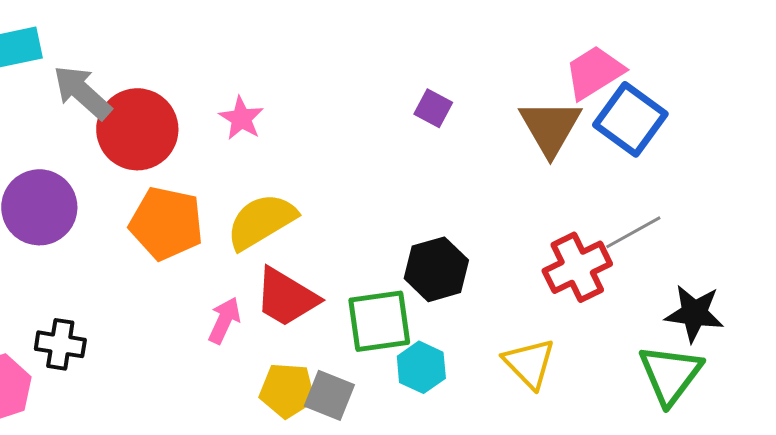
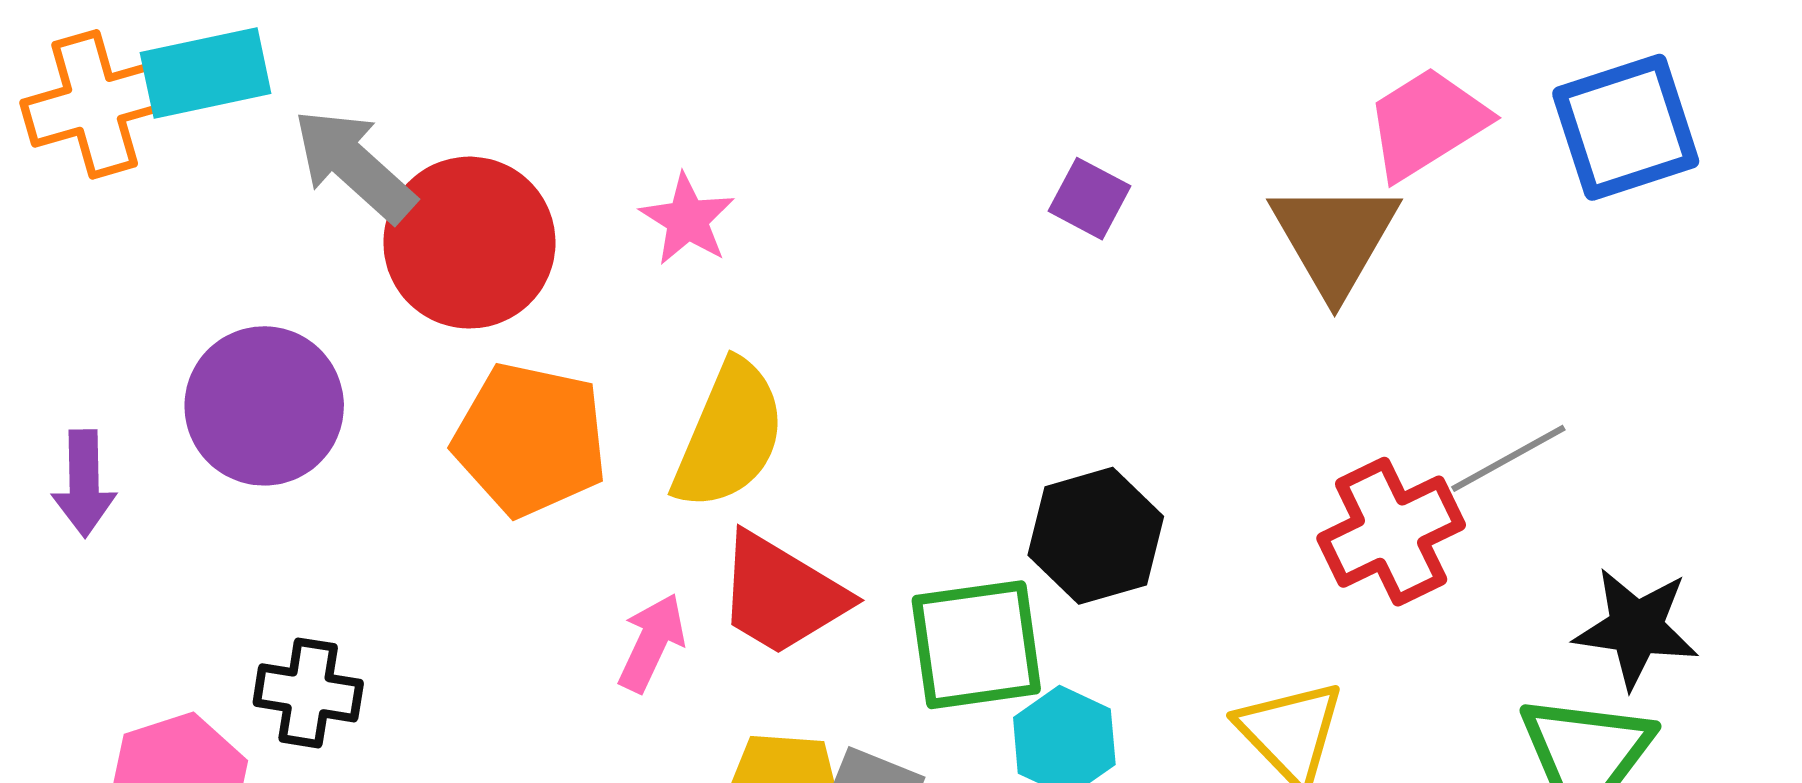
blue square: (630, 119) -> (1626, 127), moved, turned 36
yellow semicircle: (261, 221) -> (729, 435), turned 144

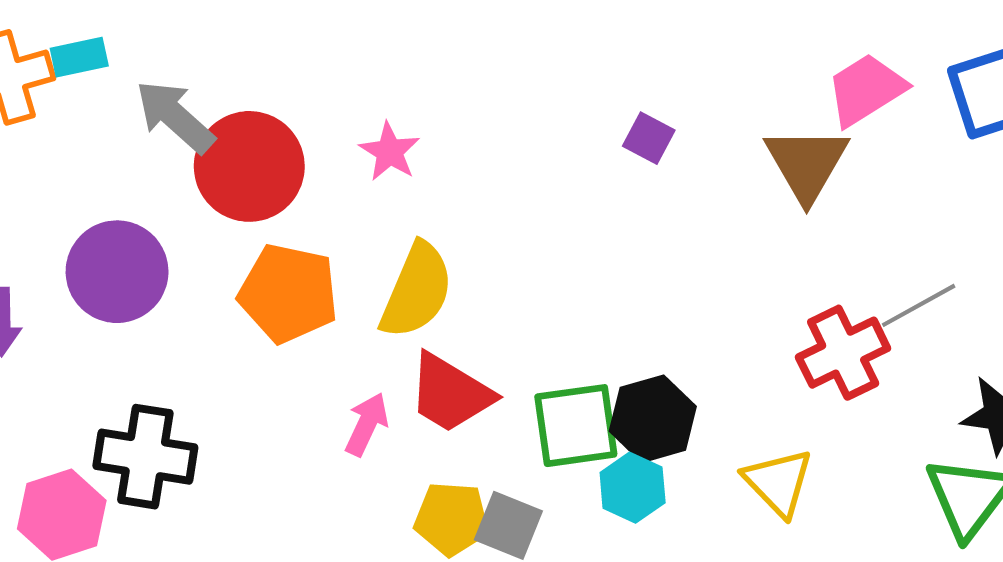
cyan rectangle: (206, 73) -> (79, 57), size x0.7
black hexagon: (1096, 536) -> (653, 419), moved
black cross: (308, 693) -> (145, 457), size x1.5

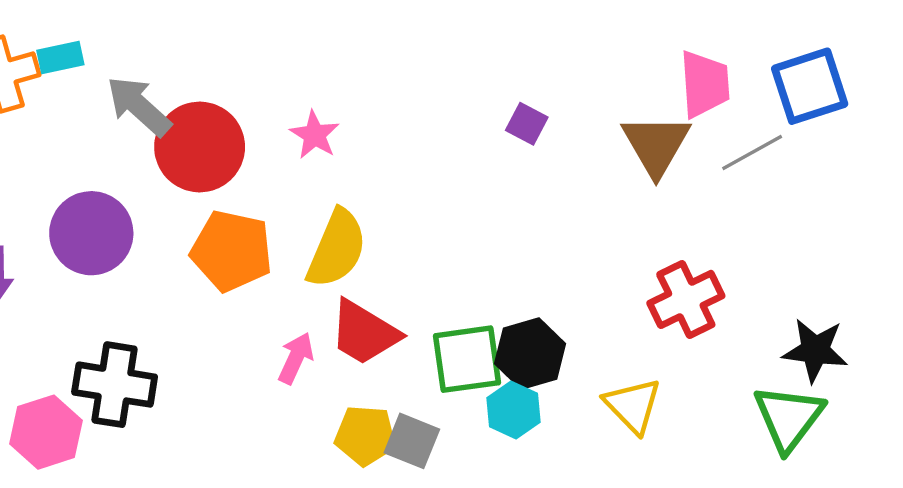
pink trapezoid: (866, 90) -> (705, 84), turned 118
gray line: (919, 305) -> (752, 153), moved

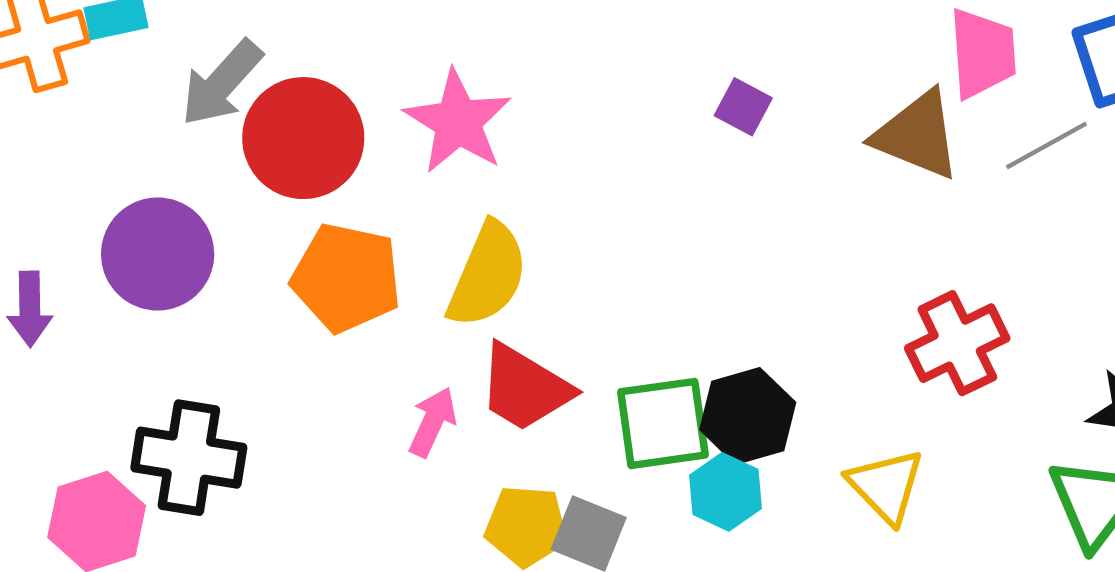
gray arrow: (139, 106) -> (222, 83), turned -90
pink star: (315, 135) -> (458, 122), size x1.6
brown triangle: (656, 145) -> (917, 135), turned -38

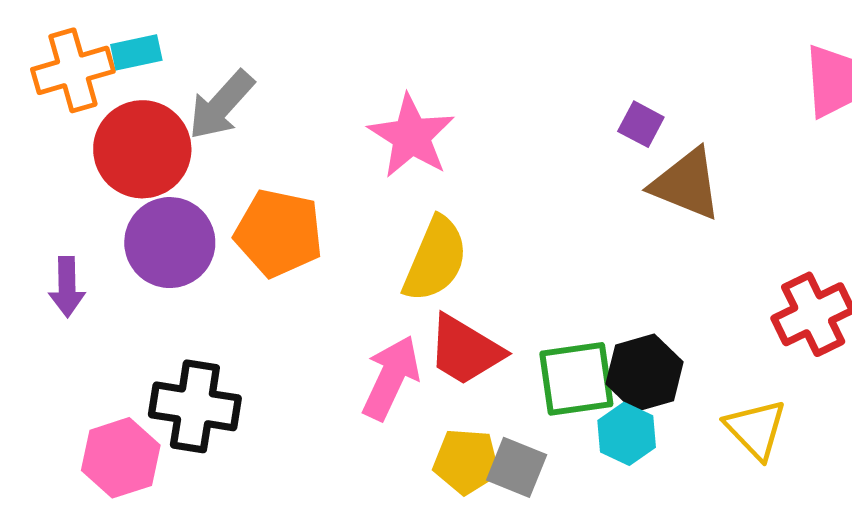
brown triangle: (917, 135) -> (686, 184), moved
red circle: (303, 138) -> (142, 149), moved
orange pentagon: (346, 278) -> (279, 233), moved
pink arrow: (433, 422) -> (391, 378), size x1.5

